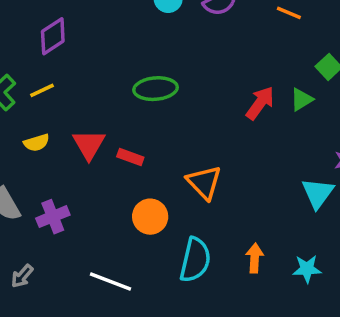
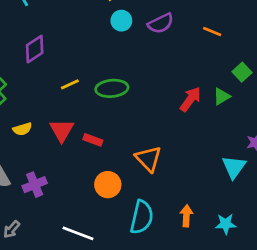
yellow line: (42, 90) -> (70, 84), moved

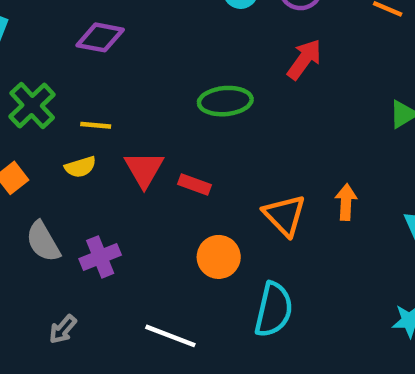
purple diamond: (35, 49) -> (100, 37), turned 44
yellow line: (70, 84) -> (96, 125), moved, turned 30
red arrow: (190, 99) -> (304, 59), moved
orange arrow: (186, 216) -> (346, 202), moved

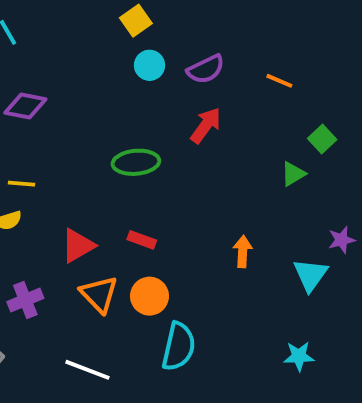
red triangle: (144, 169) -> (78, 246), moved, turned 30
red rectangle: (195, 184) -> (142, 240), moved
orange triangle: (285, 215) -> (99, 294), moved
orange circle: (219, 257) -> (149, 296), moved

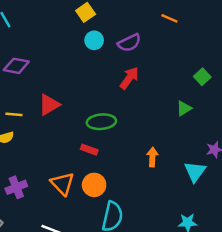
orange line: (279, 81) -> (169, 18), moved
green square: (322, 139) -> (202, 77), moved
green ellipse: (136, 162) -> (101, 122), moved
red triangle: (78, 246) -> (49, 105), moved

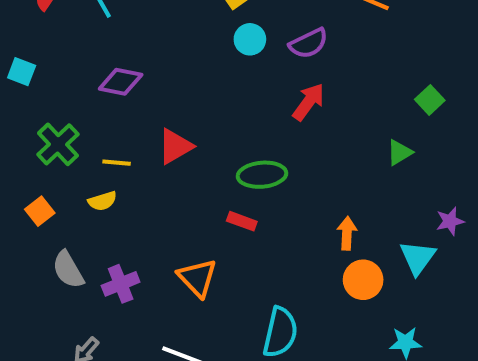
orange circle: (94, 185) -> (363, 280), moved

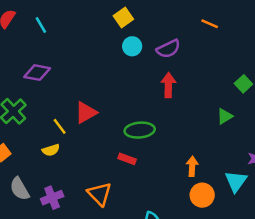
purple diamond: (121, 82) -> (37, 73), moved
red arrow: (309, 102) -> (168, 85), turned -35
yellow line: (117, 163) -> (60, 126), moved, turned 48
yellow semicircle: (102, 201) -> (51, 150), moved

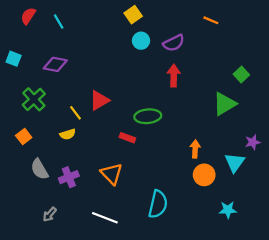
green triangle: (225, 116) -> (224, 104), size x1.6
red rectangle: (127, 159) -> (127, 138), moved

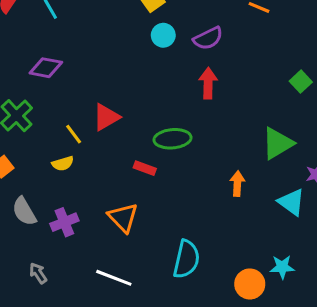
green triangle: (224, 104) -> (278, 143), moved
cyan triangle: (235, 162) -> (291, 202), turned -30
orange circle: (204, 175) -> (250, 284), moved
gray arrow: (50, 214) -> (38, 273), turned 105

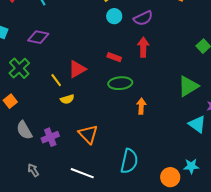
yellow semicircle: (63, 163) -> (67, 99), moved
red rectangle: (145, 168) -> (114, 57), moved
orange arrow: (237, 184) -> (141, 106), moved

